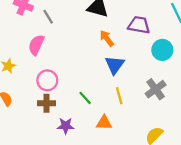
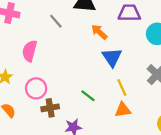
gray line: (48, 17) -> (56, 21), moved
pink circle: (47, 80) -> (36, 88), moved
orange triangle: (104, 123) -> (123, 110), moved

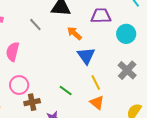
orange triangle: (123, 110) -> (97, 103), turned 49

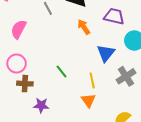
blue triangle: (86, 56) -> (106, 53), moved
green line: (66, 91) -> (61, 72), moved

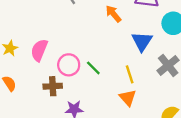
pink semicircle: (19, 29) -> (39, 50), moved
pink circle: (17, 64) -> (69, 65), moved

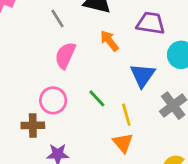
pink semicircle: (39, 50) -> (65, 55), moved
green line: (93, 68) -> (97, 98), moved

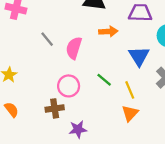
gray line: (57, 19) -> (47, 39), moved
orange arrow: (109, 41) -> (108, 31), turned 132
orange triangle: (123, 143) -> (130, 113), turned 30

